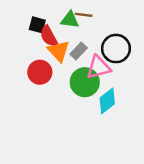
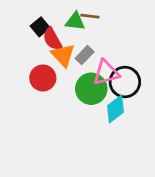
black square: (37, 25) -> (40, 27), turned 35
black circle: (116, 49) -> (125, 82), moved

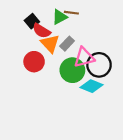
green triangle: (75, 21) -> (60, 17), turned -35
red semicircle: (52, 39) -> (42, 31), turned -30
cyan diamond: (115, 109) -> (92, 86), turned 60

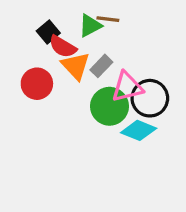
red circle: (34, 62) -> (37, 84), moved

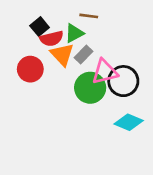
green triangle: (90, 26) -> (74, 33), moved
red semicircle: (63, 47) -> (52, 39), turned -45
cyan diamond: (139, 130) -> (129, 122), moved

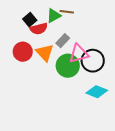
green triangle: (74, 33) -> (54, 16), moved
orange triangle: (62, 54) -> (45, 53), moved

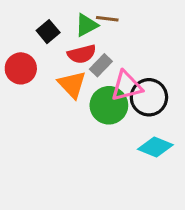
red semicircle: (39, 29) -> (82, 54), moved
red circle: (23, 52) -> (21, 68), moved

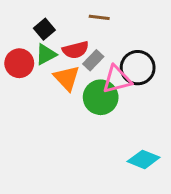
green triangle: (86, 25) -> (46, 54), moved
black circle: (149, 97) -> (138, 68), moved
cyan diamond: (155, 147) -> (144, 159), moved

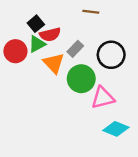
brown line: (99, 17) -> (91, 12), moved
red semicircle: (75, 50) -> (50, 34), moved
pink triangle: (117, 79) -> (103, 98), moved

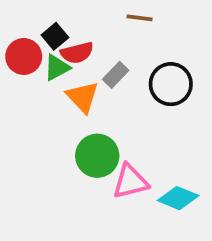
red circle: (15, 51) -> (24, 56), moved
green circle: (81, 79) -> (97, 156), moved
pink triangle: (103, 98) -> (130, 181), moved

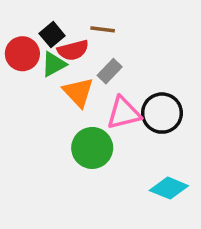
brown line: (140, 18) -> (103, 29), moved
black circle: (171, 84) -> (162, 113), moved
pink triangle: (130, 181) -> (124, 113), moved

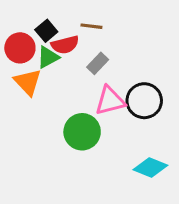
orange triangle: (78, 92) -> (28, 82), moved

